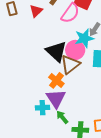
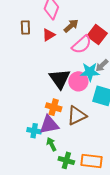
brown triangle: (70, 64) -> (77, 115), moved
orange cross: (56, 80) -> (54, 107), turned -35
purple triangle: (56, 99) -> (49, 125), turned 40

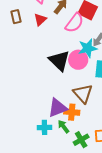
orange cross: (54, 107) -> (72, 112), moved
brown triangle: (77, 115) -> (83, 94), turned -35
cyan cross: (34, 131) -> (44, 127), moved
green cross: (66, 160) -> (81, 140), turned -35

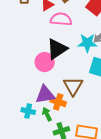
pink semicircle: (74, 23) -> (61, 19), moved, turned -135
pink circle: (78, 60) -> (45, 62), moved
black triangle: (59, 61) -> (57, 49), turned 30

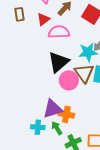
pink circle: (45, 62) -> (69, 80), moved
brown triangle: (73, 86) -> (84, 73), moved

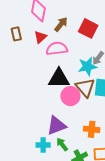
black triangle: (59, 62) -> (59, 78), turned 45
orange cross: (66, 114) -> (92, 129), moved

